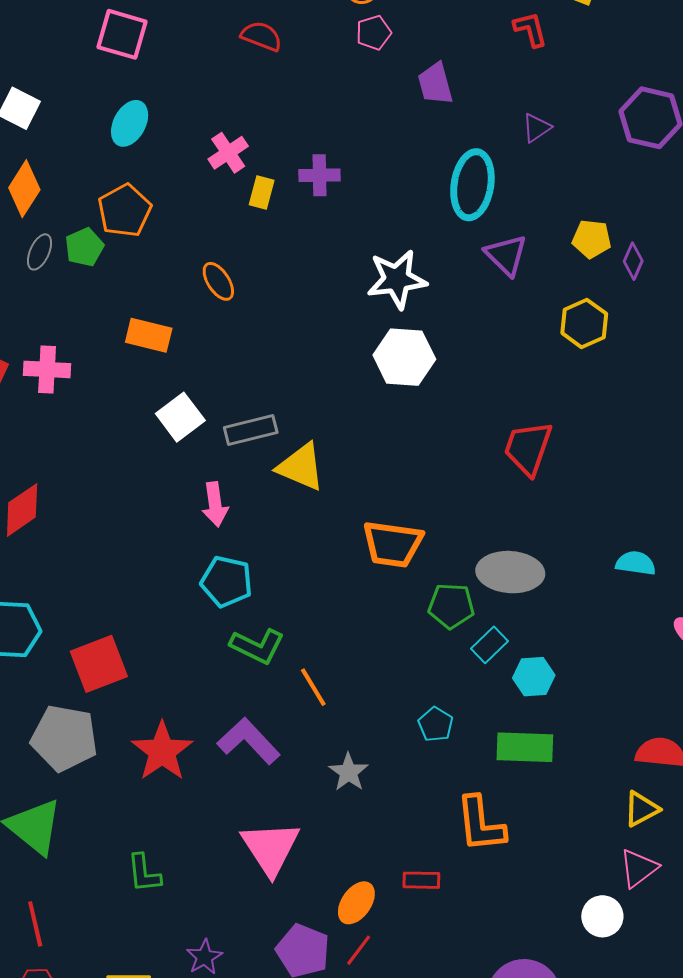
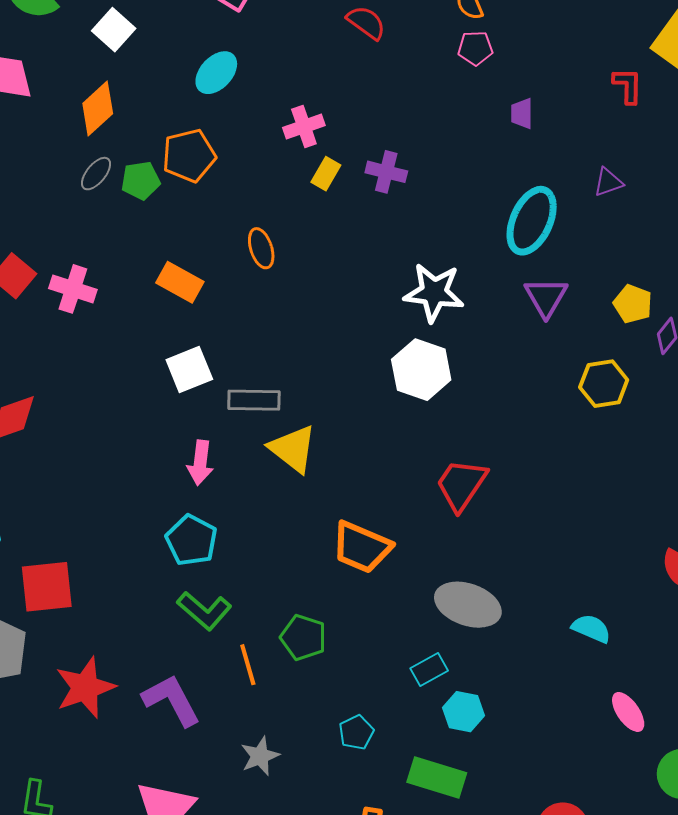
purple trapezoid: (435, 84) -> (522, 113), size x0.7
red trapezoid: (528, 448) -> (461, 485), moved
green pentagon: (451, 606) -> (303, 637), moved

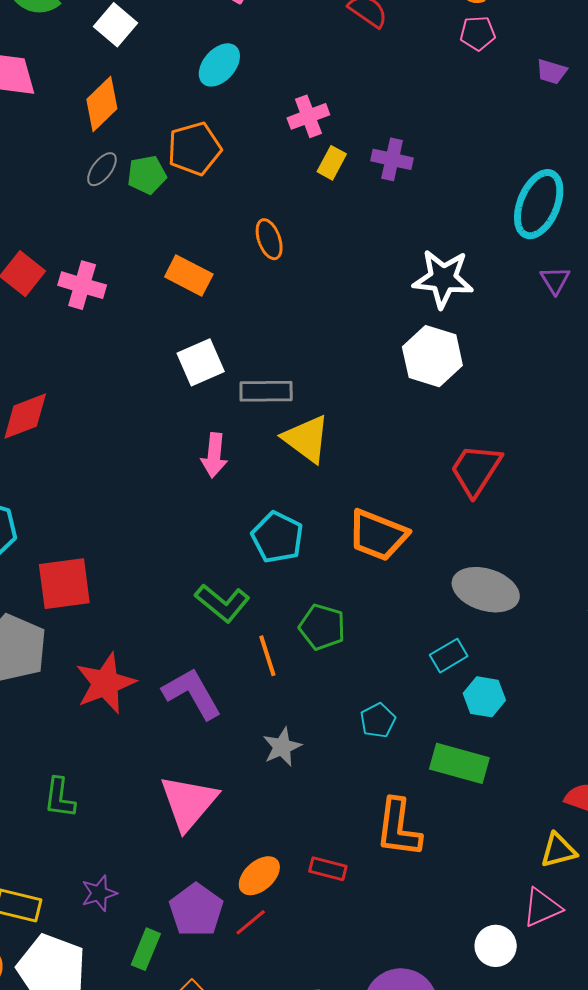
purple trapezoid: (522, 113) -> (552, 72), moved, turned -72
purple triangle: (546, 297) -> (555, 280), size x0.7
cyan pentagon: (191, 540) -> (277, 537), moved

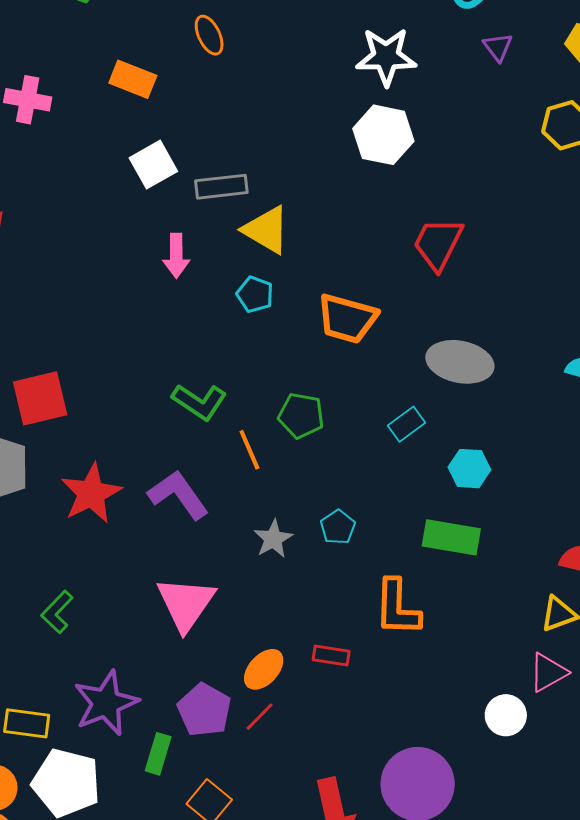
cyan pentagon: (277, 537) -> (255, 294), moved, size x0.7
cyan rectangle: (449, 656) -> (407, 424), moved
cyan pentagon: (378, 720) -> (338, 527), moved
green L-shape: (60, 798) -> (57, 612), turned 42
purple star: (99, 893) -> (106, 703), size x1.8

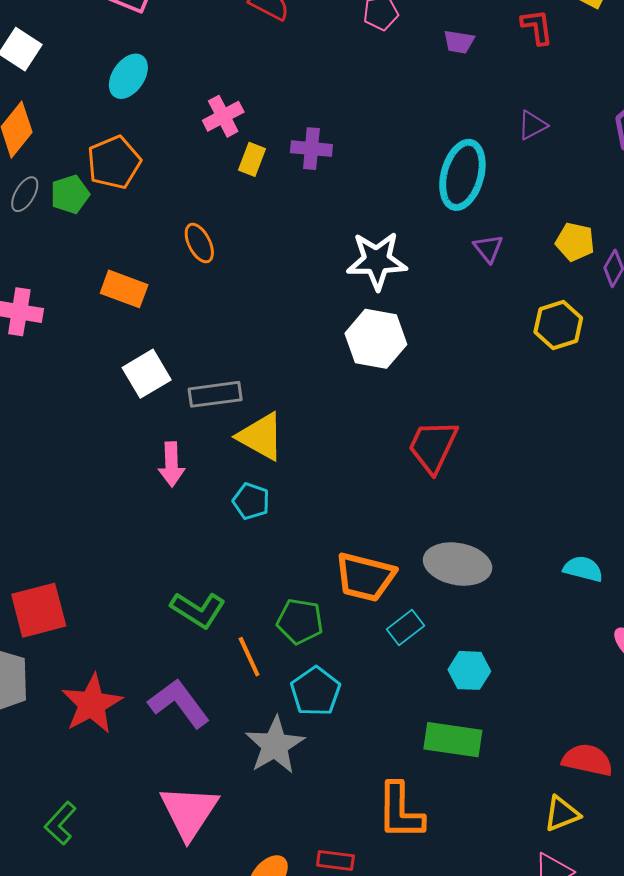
orange trapezoid: (347, 319) -> (365, 577), moved
cyan pentagon: (338, 527) -> (315, 691), moved, size x1.4
gray star: (273, 539) -> (275, 745), size x1.5

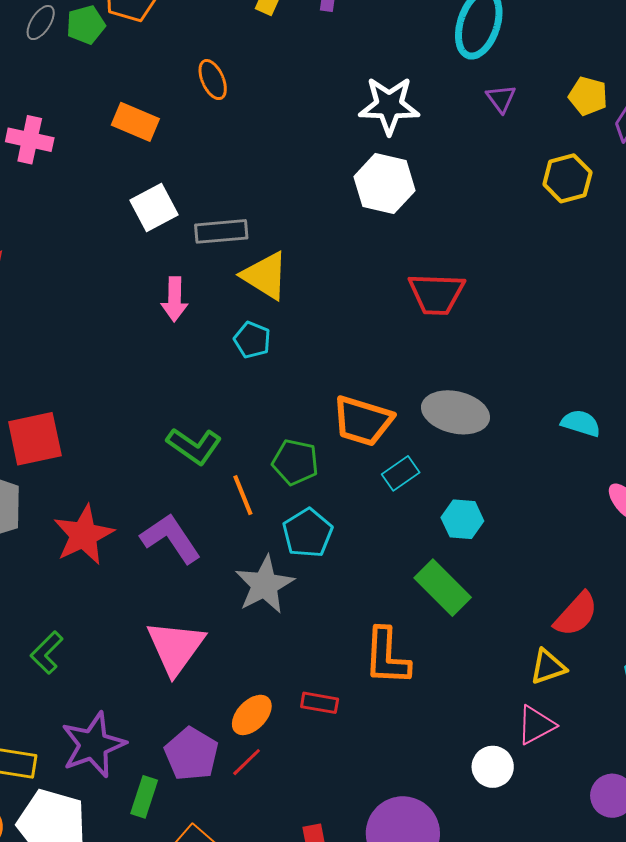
red trapezoid: (433, 446) -> (436, 294), turned -116
green rectangle: (453, 740) -> (443, 588), turned 34
red semicircle: (587, 760) -> (576, 614), turned 117

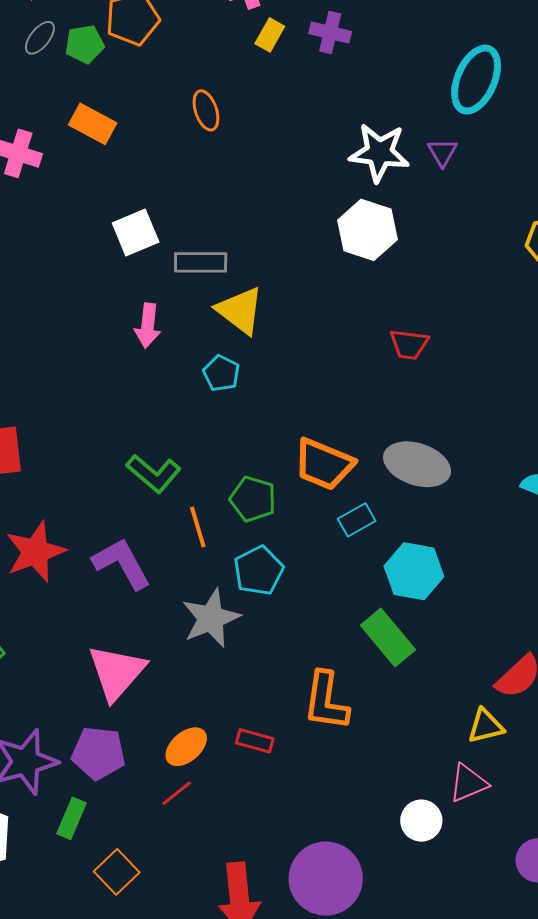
purple triangle: (501, 99) -> (442, 152), moved
orange rectangle: (135, 122) -> (93, 124), moved
red trapezoid: (436, 294) -> (409, 344), size x0.7
cyan hexagon: (462, 519) -> (414, 571), size x1.4
purple pentagon: (191, 754) -> (98, 753), moved, turned -30

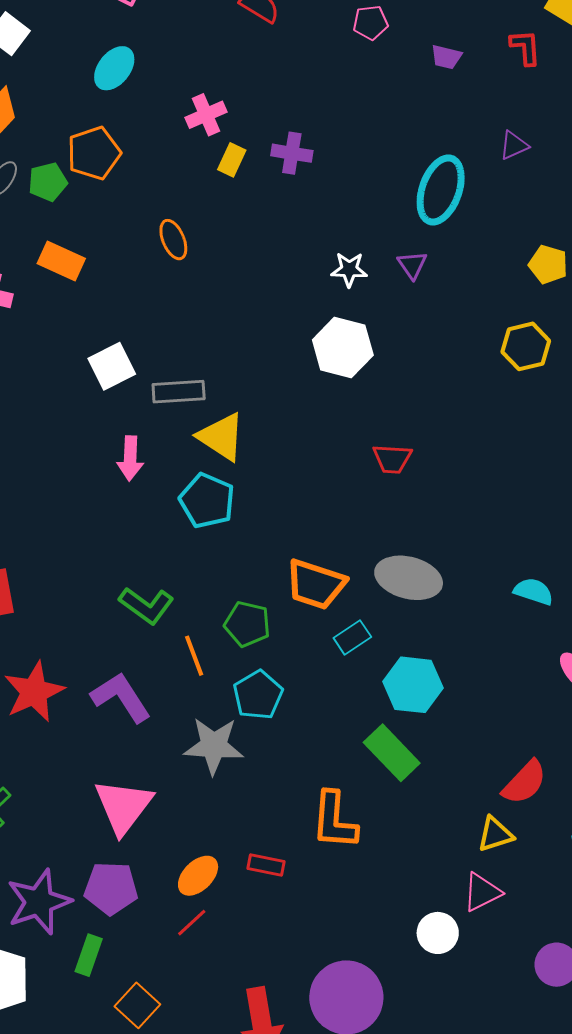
white star: (379, 153) -> (349, 269), size x0.6
cyan pentagon: (221, 373) -> (207, 501), size x1.5
gray star: (211, 618) -> (214, 746), turned 30

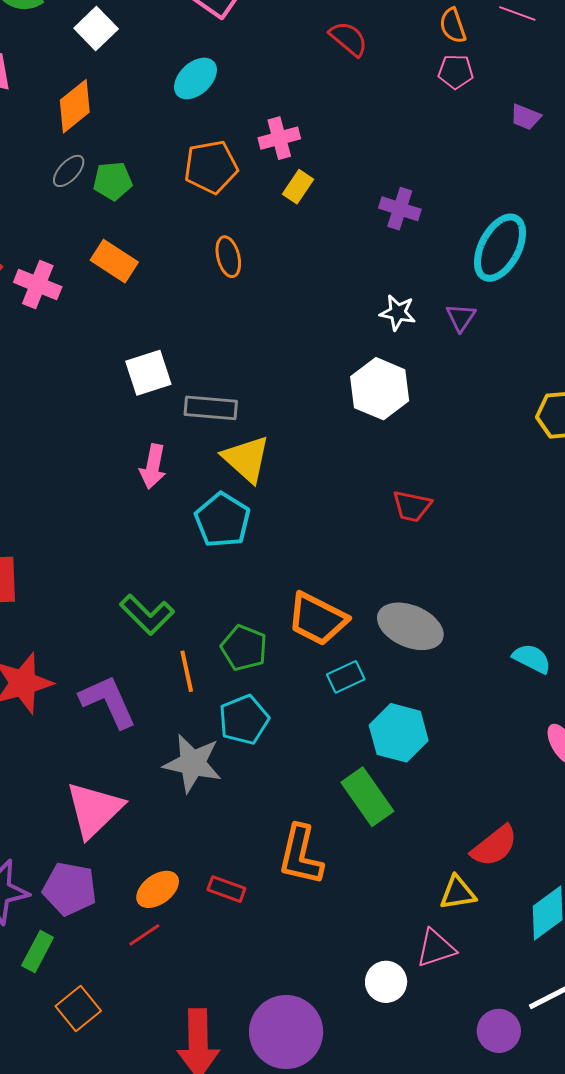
orange pentagon: (94, 153) -> (211, 167), moved
purple cross: (292, 153) -> (400, 209), moved

